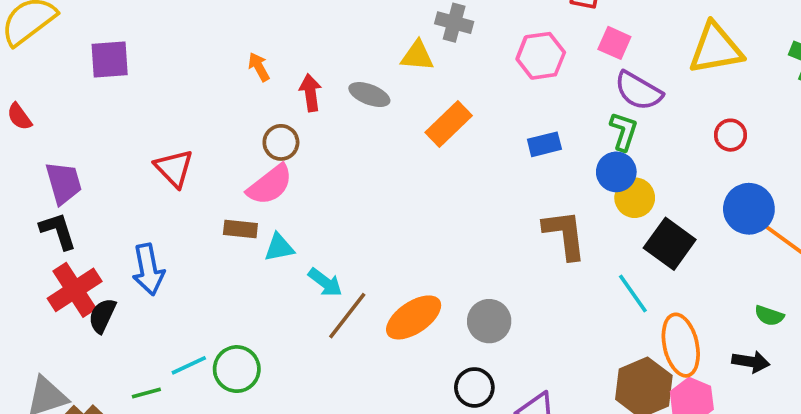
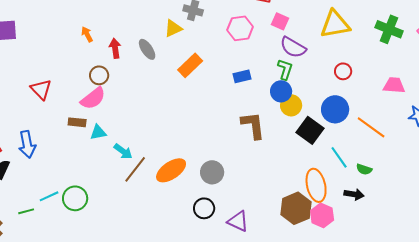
yellow triangle: (417, 56) -> (173, 28), turned -30
gray ellipse: (369, 95) -> (147, 49), turned 35
blue circle: (749, 209) -> (335, 109), moved
cyan line: (633, 294) -> (339, 157), moved

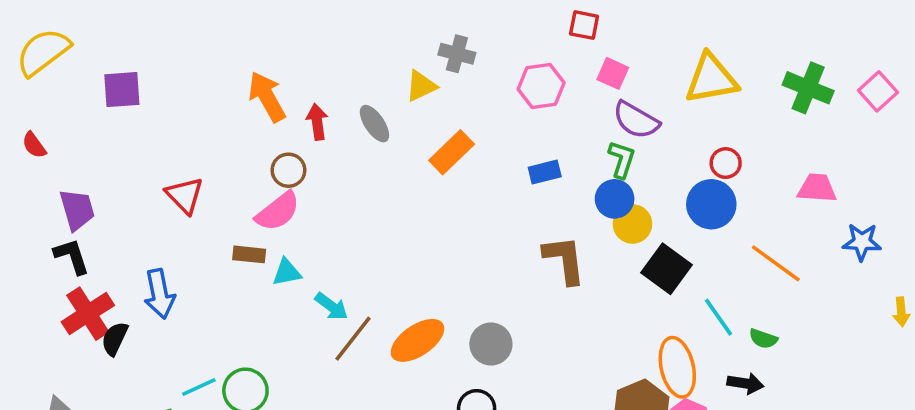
orange arrow: (87, 34) -> (267, 97), size x1.8
blue circle: (335, 109) -> (711, 204), moved

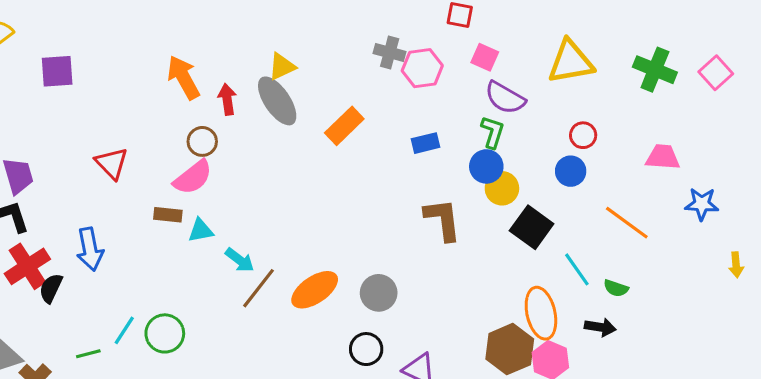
gray cross: (457, 54) -> (390, 52), moved
yellow triangle: (421, 86) -> (282, 67), moved
gray ellipse: (374, 124) -> (277, 101), size x1.5
blue circle: (711, 204) -> (571, 171), size x0.7
cyan line: (199, 387) -> (124, 330), turned -32

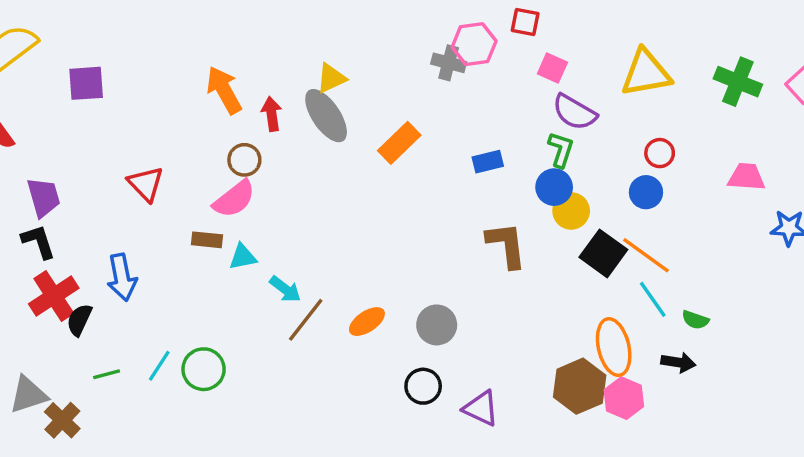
pink hexagon: (422, 68) -> (474, 44), moved
orange line: (627, 223) -> (646, 255), moved
orange ellipse: (315, 290) -> (367, 322), size x0.7
green line: (88, 354) -> (107, 374), moved

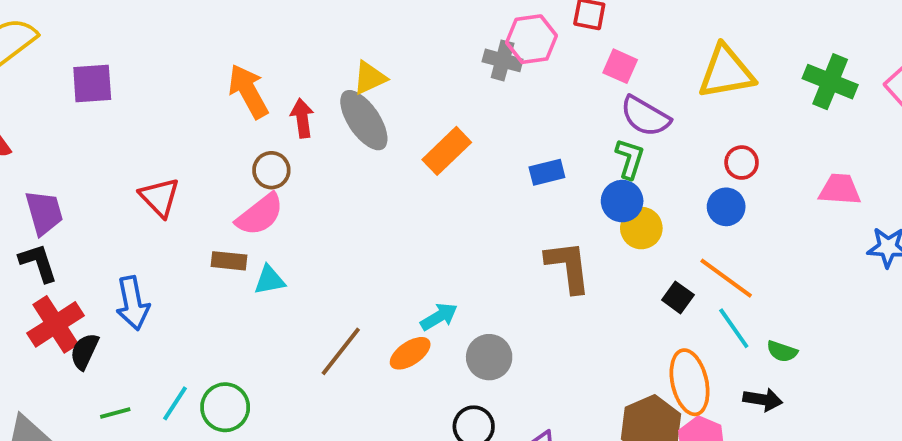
black square: (603, 253) -> (678, 297), moved, size x0.6
cyan arrow: (285, 289) -> (439, 317), moved, turned -68

